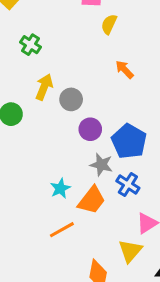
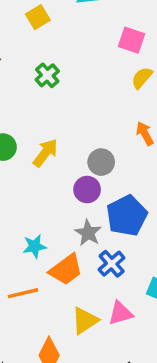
yellow arrow: (44, 87) -> (45, 153), moved
gray circle: (71, 99) -> (101, 162), moved
yellow triangle: (130, 251) -> (85, 321), moved

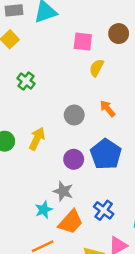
gray circle: (101, 162) -> (74, 115), moved
blue pentagon: (127, 216) -> (106, 154), moved
gray star: (88, 233) -> (63, 191), moved

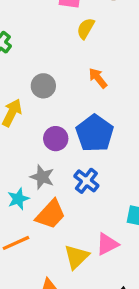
gray circle: (74, 115) -> (43, 86), moved
blue cross: (104, 210) -> (86, 181), moved

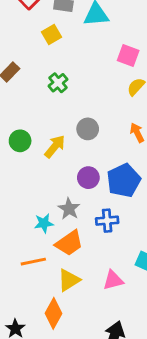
blue cross: (86, 181) -> (107, 221), turned 35
yellow triangle: (76, 257) -> (69, 280), moved

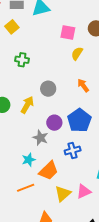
green cross: (58, 83) -> (22, 60), turned -32
gray star: (69, 209) -> (40, 138), moved
yellow triangle: (69, 280) -> (63, 194), moved

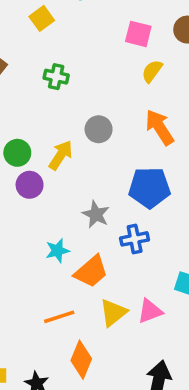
orange arrow: (83, 85) -> (160, 127), size x1.5
blue pentagon: (79, 120) -> (149, 188), turned 30
purple circle: (54, 123) -> (30, 185), moved
gray star: (40, 138) -> (96, 214), moved
orange line: (26, 188) -> (59, 317), moved

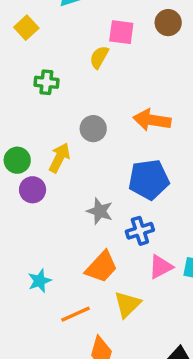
yellow semicircle: (152, 71) -> (99, 57), moved
orange arrow: (160, 127) -> (152, 120), turned -42
cyan star: (57, 251) -> (40, 281), moved
pink triangle: (150, 311) -> (161, 267), moved

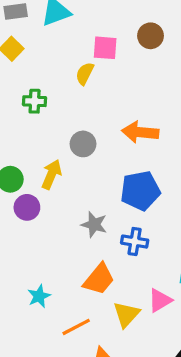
blue cross: (140, 231) -> (135, 242), turned 30
pink triangle: (161, 267) -> (160, 300), moved

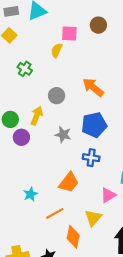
green cross: (35, 101) -> (25, 69), turned 32
orange arrow: (140, 132) -> (93, 87), turned 35
gray star: (94, 225) -> (63, 135), moved
yellow triangle: (126, 314) -> (93, 218), moved

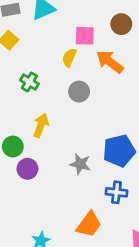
orange arrow: (93, 87) -> (110, 62), moved
gray circle: (57, 96) -> (79, 92), moved
yellow arrow: (37, 116) -> (41, 125), moved

